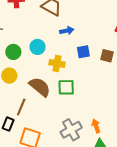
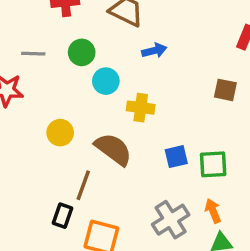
green circle: (13, 52) -> (82, 52), moved
blue square: (83, 52) -> (176, 157), moved
green square: (66, 87) -> (213, 164), moved

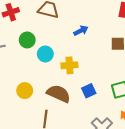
blue arrow: (154, 51) -> (81, 31), moved
blue square: (176, 157) -> (89, 91), moved

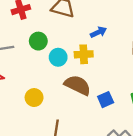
yellow cross: (69, 65) -> (84, 54), moved
brown semicircle: (59, 94) -> (78, 85), moved

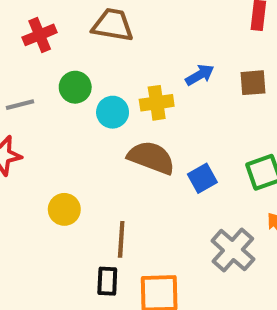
blue arrow: (98, 32) -> (200, 75), moved
yellow circle: (34, 98) -> (64, 209), moved

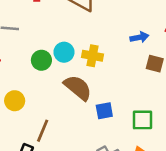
blue arrow: (200, 75) -> (139, 37), moved
green circle: (75, 87) -> (41, 60), moved

